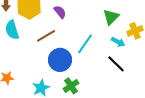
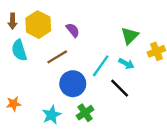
cyan arrow: (118, 42) -> (126, 64), moved
black line: (116, 64) -> (120, 88), moved

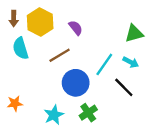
green triangle: (130, 36) -> (134, 33), turned 30

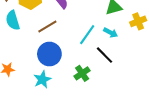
blue circle: (76, 83) -> (49, 54), moved
green cross: (88, 113) -> (82, 73), moved

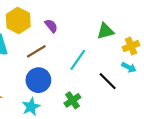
cyan arrow: (111, 33) -> (129, 67), moved
black line: (104, 55) -> (108, 81), moved

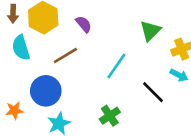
green triangle: (105, 31) -> (150, 31), turned -30
blue circle: (38, 80) -> (46, 91), moved

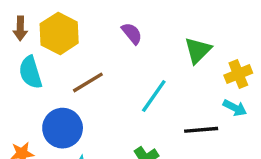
purple semicircle: (84, 24) -> (132, 33), moved
black line: (153, 92) -> (201, 130), turned -50

